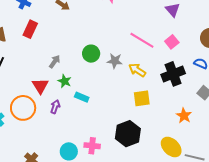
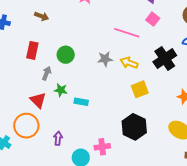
red rectangle: (30, 29) -> (32, 50), moved
pink square: (172, 42) -> (153, 19), moved
green circle: (91, 54) -> (66, 55), moved
purple arrow: (55, 107) -> (58, 138), moved

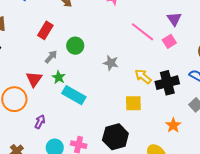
pink line: (127, 33) -> (143, 32), moved
yellow arrow: (129, 63) -> (143, 76), moved
cyan rectangle: (81, 102) -> (74, 95), size x1.6

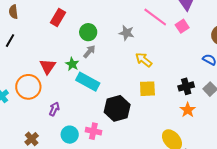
gray arrow: (51, 57) -> (89, 52), moved
gray star: (111, 63) -> (127, 33), moved
yellow arrow: (143, 76) -> (144, 60), moved
black cross: (167, 83) -> (186, 86), moved, size x0.7
black hexagon: (115, 137) -> (117, 108), moved

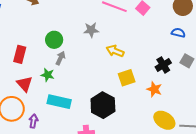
red rectangle: (58, 18) -> (20, 54), moved
cyan rectangle: (88, 82) -> (59, 102), moved
purple arrow: (54, 109) -> (33, 121), moved
orange star: (188, 110) -> (154, 89), moved

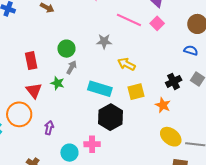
red rectangle: (20, 54) -> (31, 61), turned -30
cyan rectangle: (59, 102) -> (100, 89), moved
purple arrow: (33, 121) -> (49, 128), moved

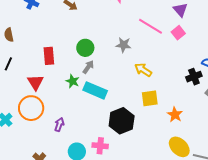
black cross: (174, 81) -> (194, 77), moved
cyan rectangle: (100, 89) -> (95, 90), moved
red triangle: (34, 91) -> (35, 82), moved

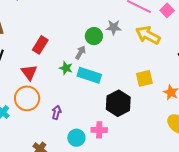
green circle: (85, 48) -> (94, 36), moved
red rectangle: (49, 56) -> (40, 45), turned 42
yellow arrow: (143, 70) -> (148, 35), moved, size x1.4

